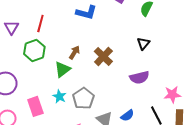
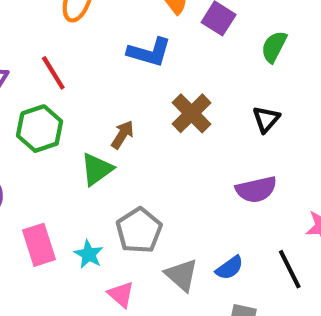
red line: (40, 23) -> (53, 73), turned -48
brown cross: (103, 56) -> (191, 113), moved
cyan star: (59, 96) -> (89, 254), moved

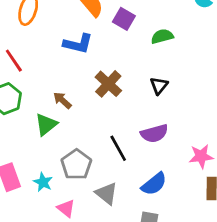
green semicircle: (274, 47) -> (162, 36), turned 50
brown arrow: (122, 135) -> (62, 100), turned -78
blue semicircle: (230, 268) -> (154, 184), moved, size x1.4
black line: (290, 269) -> (118, 148), moved

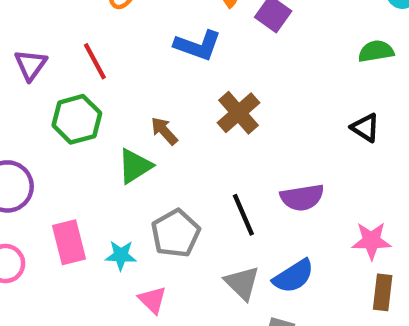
green semicircle: (162, 36) -> (376, 51), moved
black triangle: (159, 86) -> (365, 128), moved, turned -42
cyan star: (43, 182) -> (121, 255), turned -30
gray triangle: (106, 193) -> (242, 283), moved

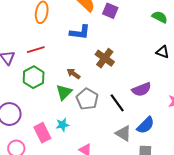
green semicircle: (376, 51) -> (160, 17), turned 49
red line: (95, 61) -> (36, 50), turned -66
gray pentagon: (176, 233) -> (87, 99), moved
cyan star: (121, 255) -> (63, 125), moved

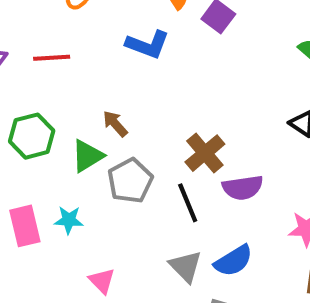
brown cross: (105, 58) -> (205, 153), moved
green hexagon: (34, 77) -> (32, 136), moved

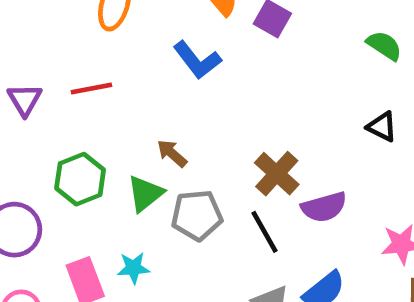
blue L-shape: (148, 45) -> (197, 60), turned 39
gray pentagon: (130, 181) -> (197, 215), turned 30

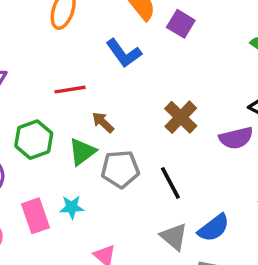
red line: (91, 88) -> (70, 90), moved
brown cross: (277, 174) -> (181, 117), moved
purple semicircle: (324, 207) -> (236, 138), moved

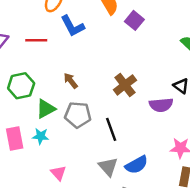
blue L-shape: (124, 53) -> (72, 26), moved
red line: (70, 90) -> (36, 40), moved
green triangle: (82, 152) -> (46, 109), moved

